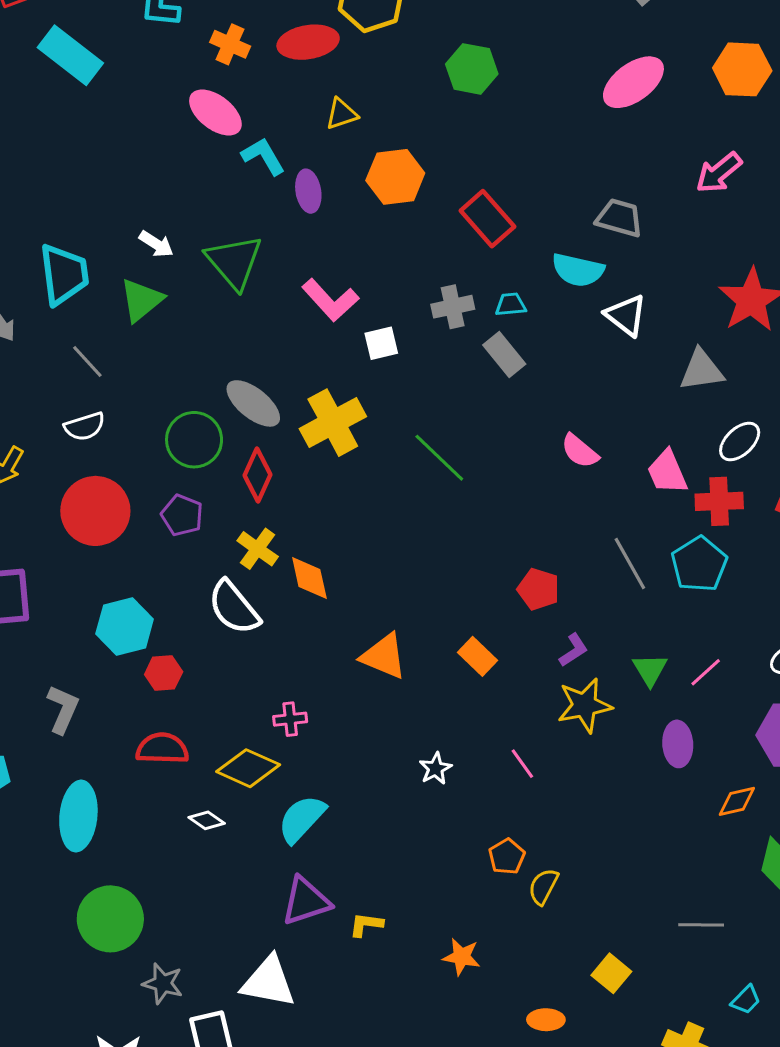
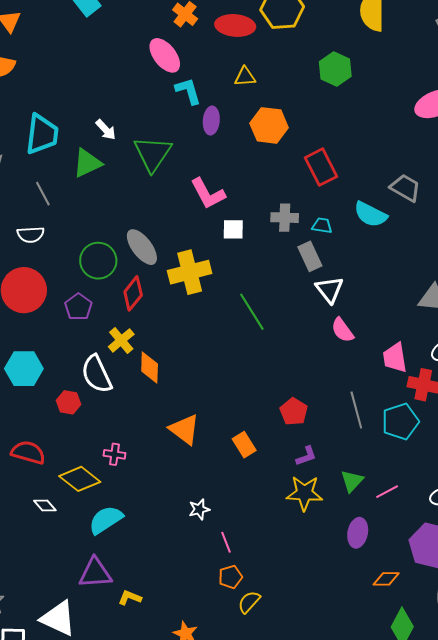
white triangle: (626, 315) -> (330, 290), moved
red hexagon: (164, 673) -> (69, 402), moved
pink line: (522, 764) -> (226, 542), moved

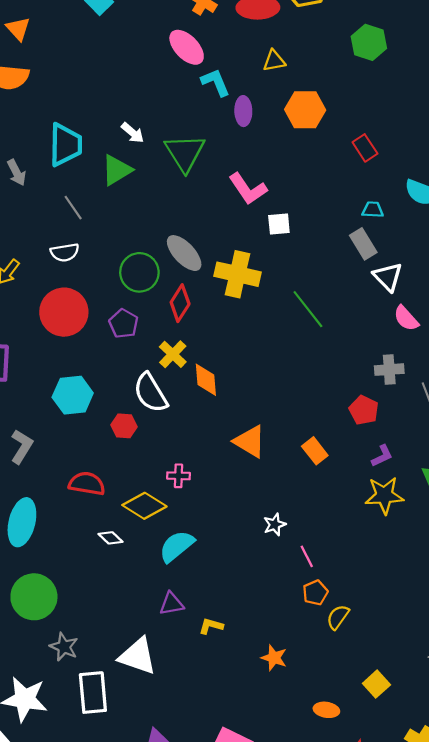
red rectangle: (321, 167) -> (365, 148), size x0.7
gray cross: (285, 218) -> (389, 370), moved
yellow cross: (190, 272) -> (237, 274), turned 33
purple triangle: (95, 573) -> (171, 604), size x0.7

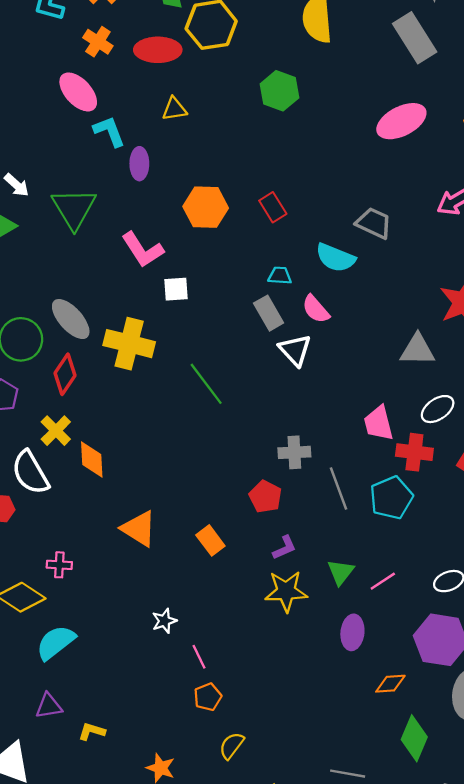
orange hexagon: (305, 110) -> (206, 207), moved
pink semicircle: (406, 318) -> (316, 309), moved
yellow semicircle: (338, 617) -> (232, 746), moved

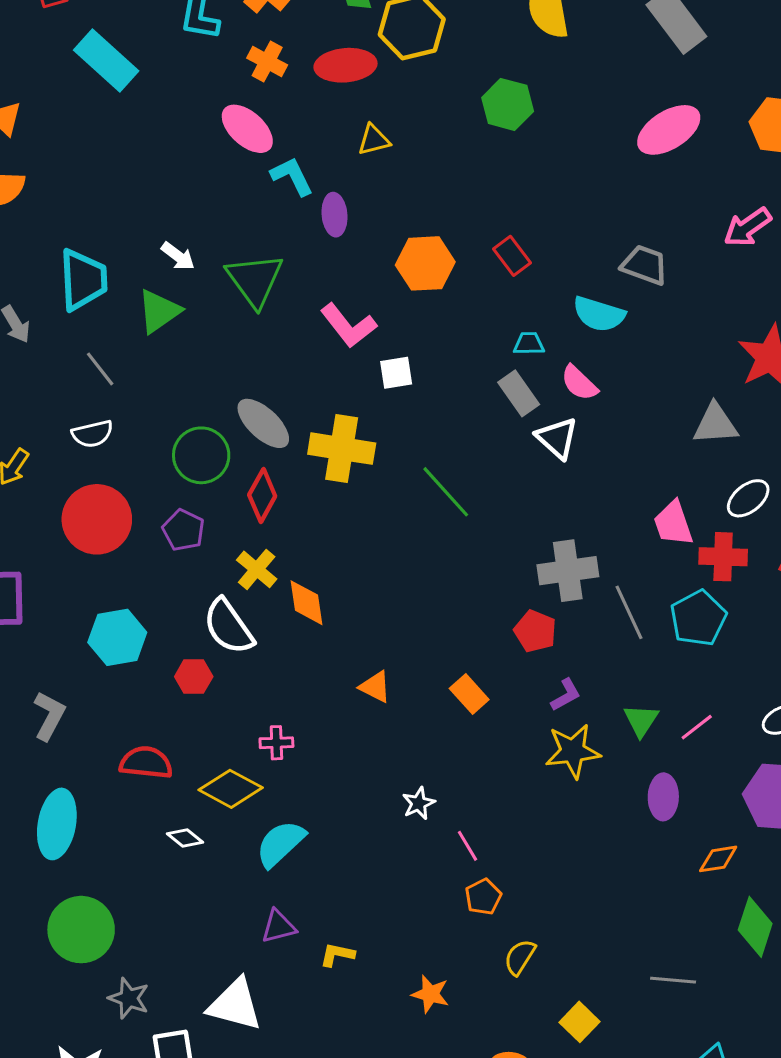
gray cross: (294, 452) -> (568, 571), size x1.4
orange triangle: (139, 529) -> (375, 687), size x0.7

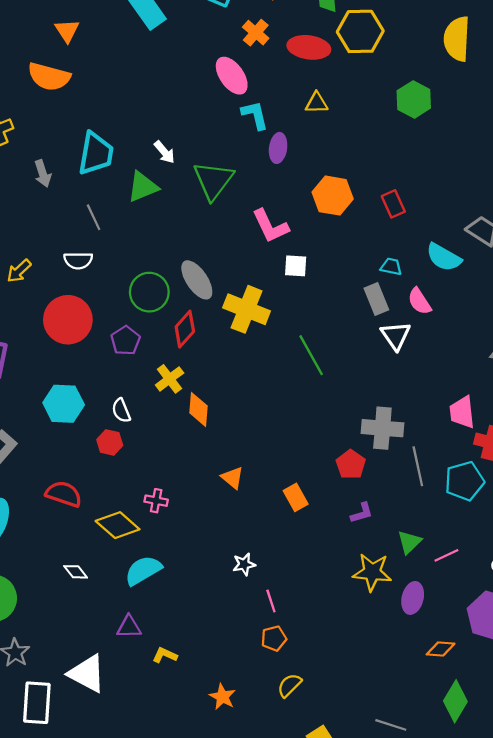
white semicircle: (228, 627) -> (121, 411), moved, size x0.6
yellow star: (573, 751) -> (372, 572), moved
white diamond: (185, 838) -> (76, 572), moved

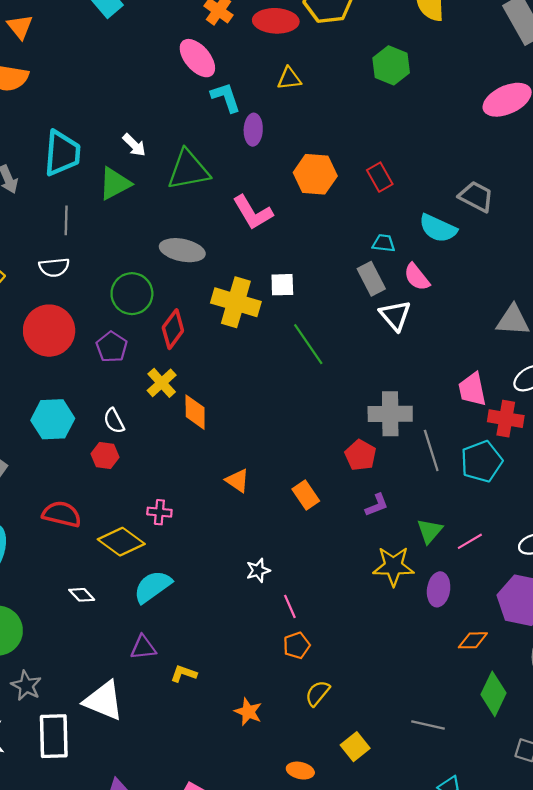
green triangle: (213, 180) -> (188, 170), turned 48
gray line: (94, 217) -> (66, 220), turned 32
white square: (296, 266) -> (282, 285), moved
gray ellipse: (197, 280) -> (182, 250), moved, turned -39

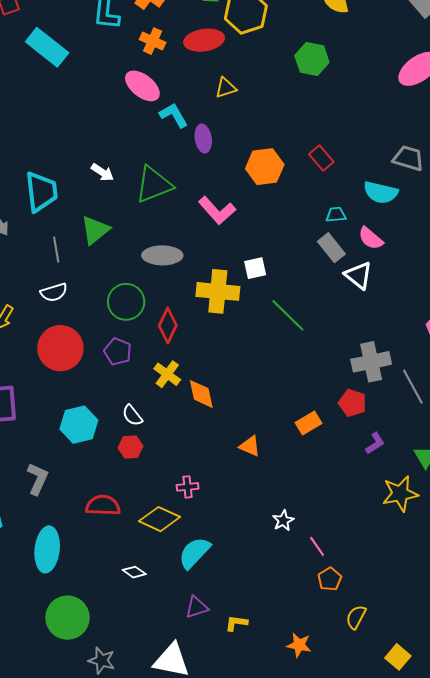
green triangle: (115, 184) -> (95, 230), moved
orange rectangle: (306, 495) -> (309, 423), moved, turned -75

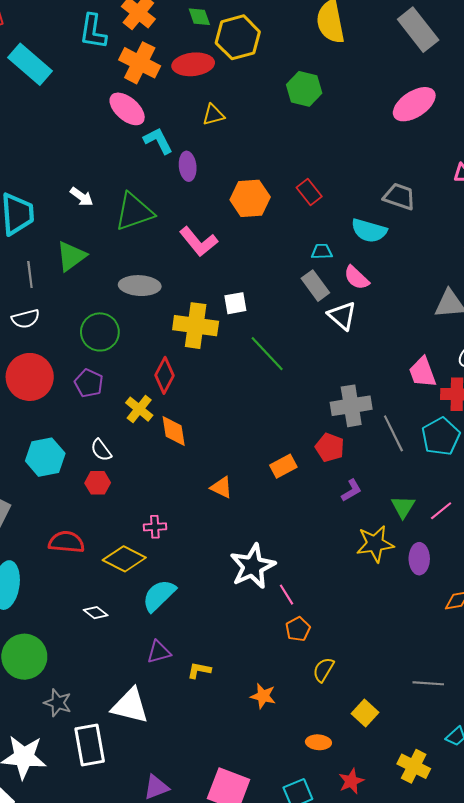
orange cross: (153, 41) -> (140, 63), size x1.5
red diamond: (168, 326) -> (164, 375), moved
white star: (283, 521) -> (253, 566), size x2.0

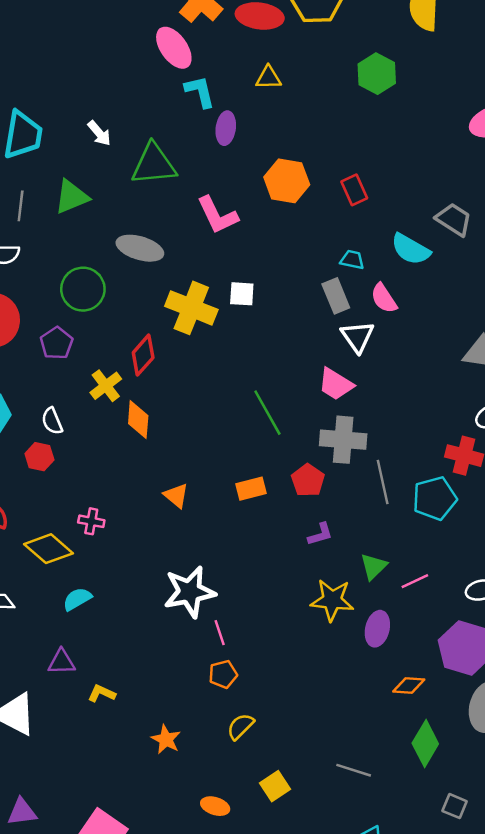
green line: (267, 354) -> (267, 413), moved
pink trapezoid: (422, 372) -> (336, 384), moved, turned -52
cyan semicircle: (159, 595) -> (77, 599), size x0.7

